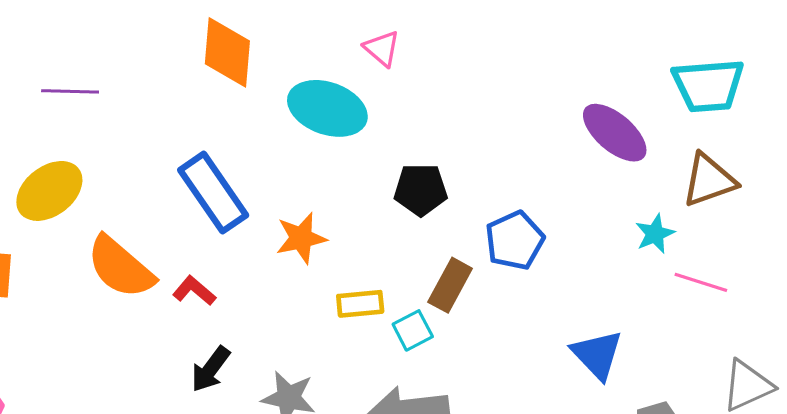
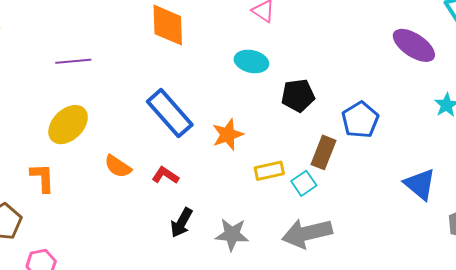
cyan ellipse: (327, 108) -> (251, 61), moved, size x0.7
orange semicircle: (120, 267) -> (118, 166), size x0.6

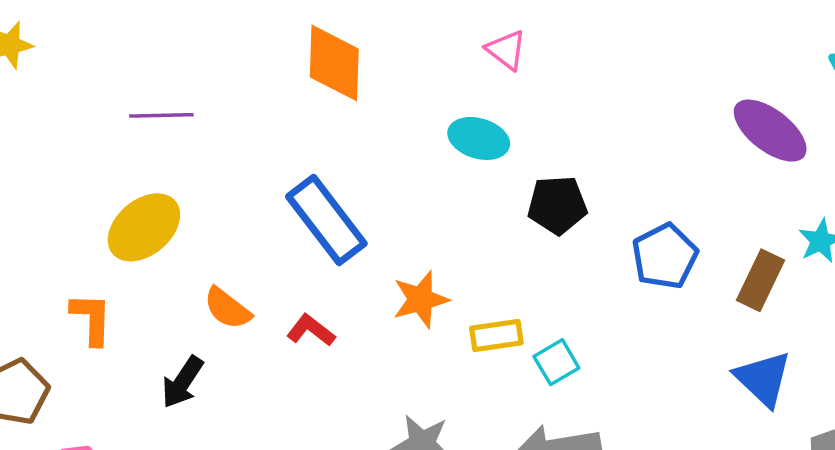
orange star: (228, 135) -> (421, 299), moved
brown rectangle: (324, 152) -> (761, 280), moved
black arrow: (181, 223) -> (182, 382), moved

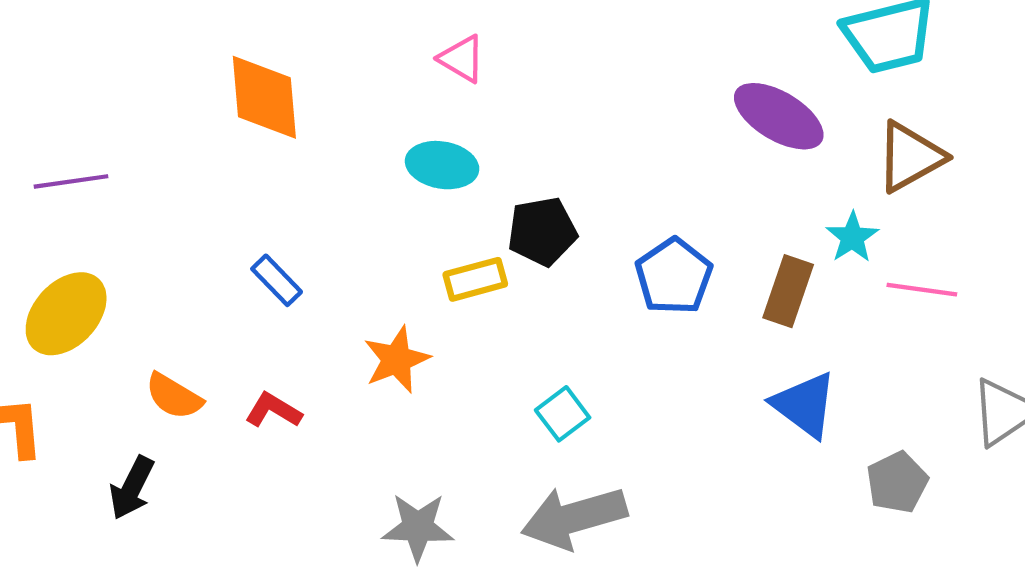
blue rectangle: (326, 220) -> (277, 280), size x0.5
yellow rectangle: (496, 335) -> (475, 279), moved

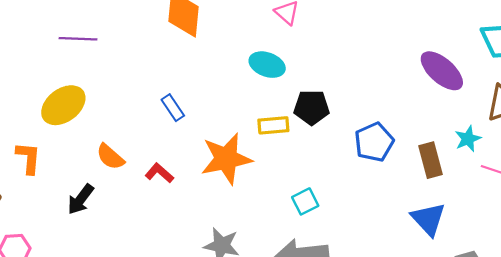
brown rectangle: (788, 291) -> (430, 160), turned -44
orange star: (397, 360) -> (226, 159), size x1.5

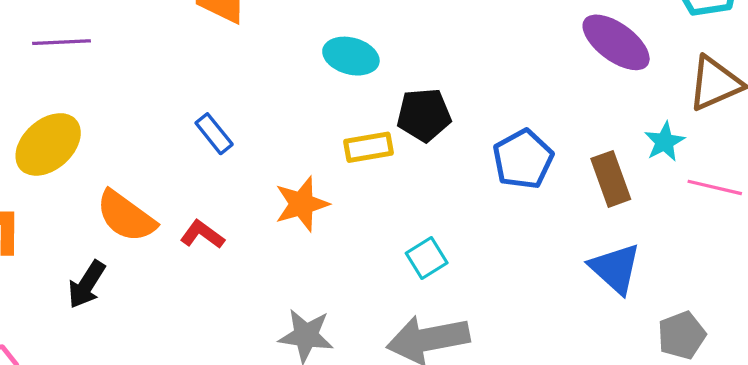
orange semicircle: (110, 157) -> (126, 216), size x1.4
orange star: (226, 159) -> (302, 204), size x0.7

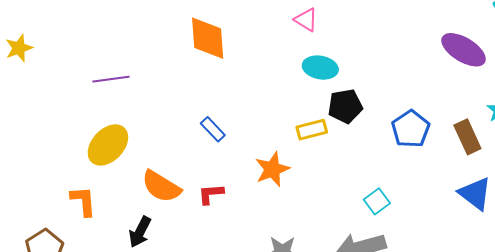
cyan ellipse: (351, 56) -> (320, 68), moved
red L-shape: (202, 234) -> (211, 194), turned -36
cyan square: (427, 258) -> (377, 201), moved

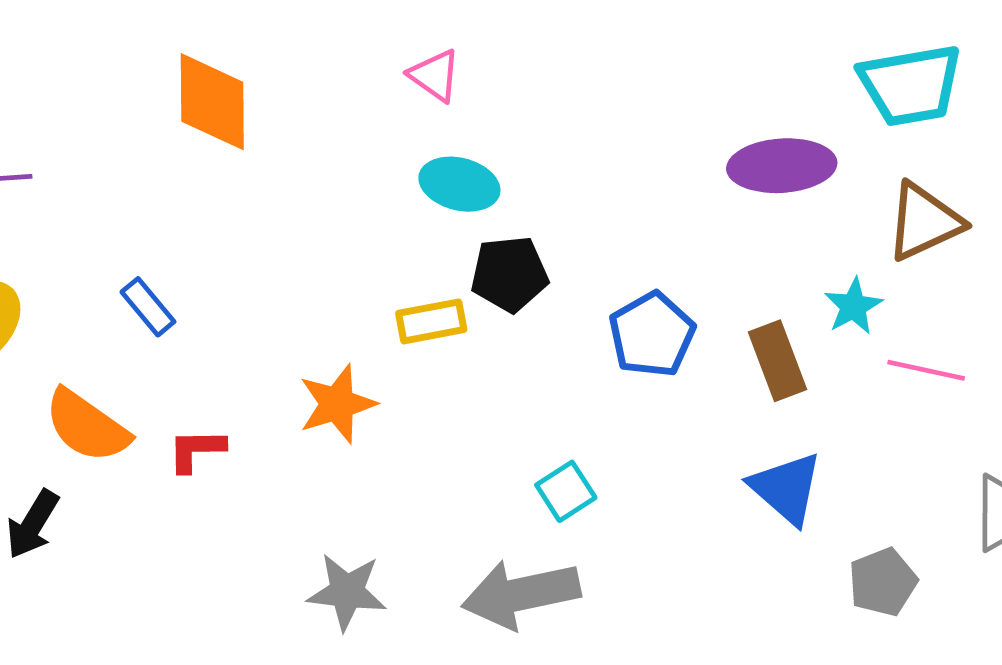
purple ellipse: (464, 50) -> (782, 166), turned -39
blue rectangle: (213, 129) -> (148, 307), moved

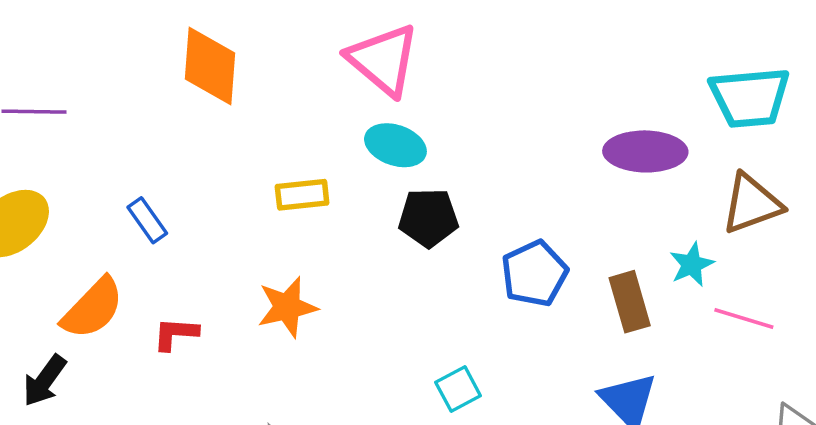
pink triangle: (435, 75) -> (383, 60), size x1.8
yellow rectangle: (431, 321) -> (302, 195), moved
orange semicircle: (87, 426) -> (93, 308), turned -86

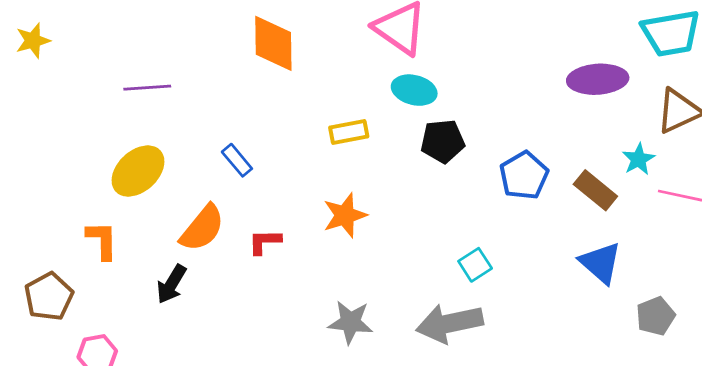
brown rectangle: (630, 302) -> (595, 190), turned -30

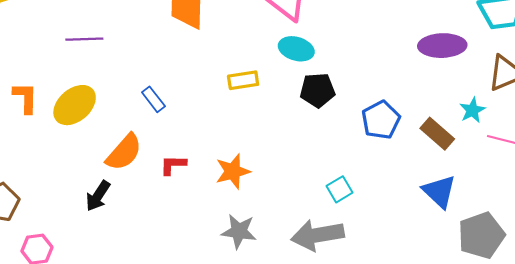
orange star: (345, 215) -> (233, 171), moved
orange L-shape: (102, 240) -> (25, 98), moved
gray pentagon: (656, 316) -> (481, 235), size x1.5

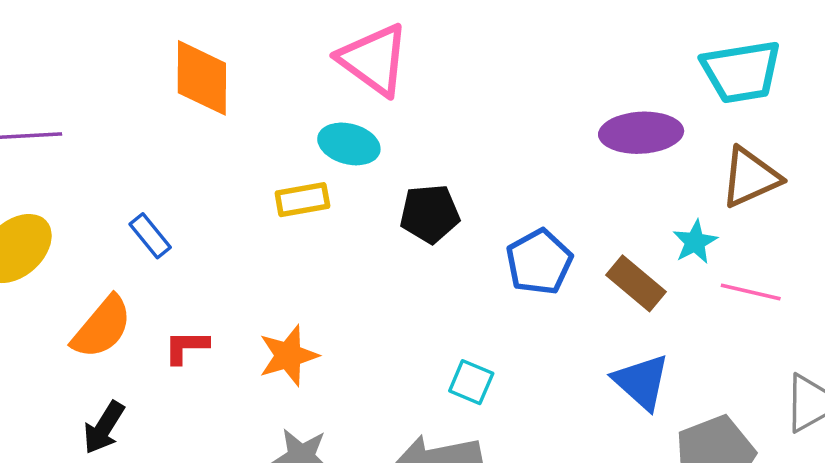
cyan ellipse: (296, 49) -> (349, 144), moved
cyan square: (340, 189) -> (471, 382), turned -35
black arrow: (98, 196) -> (104, 428), moved

